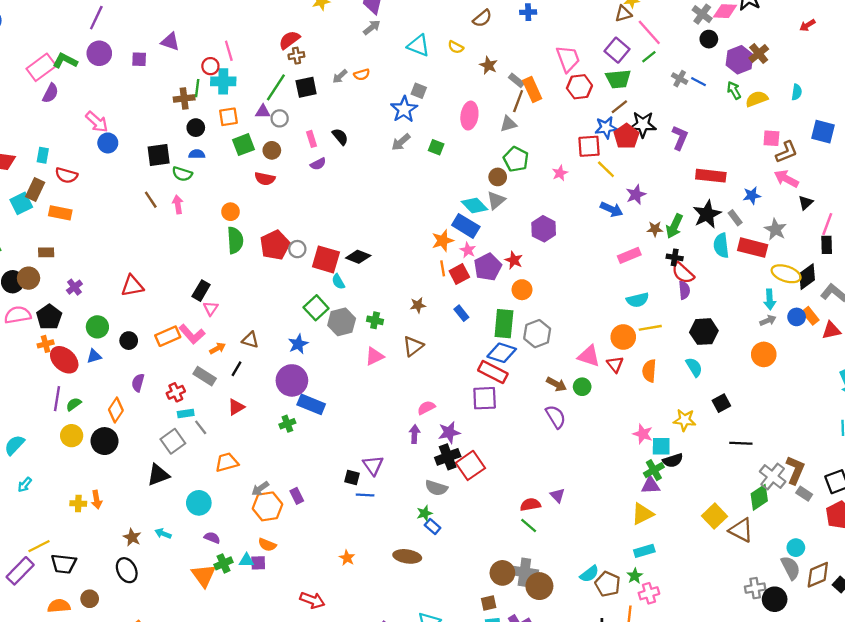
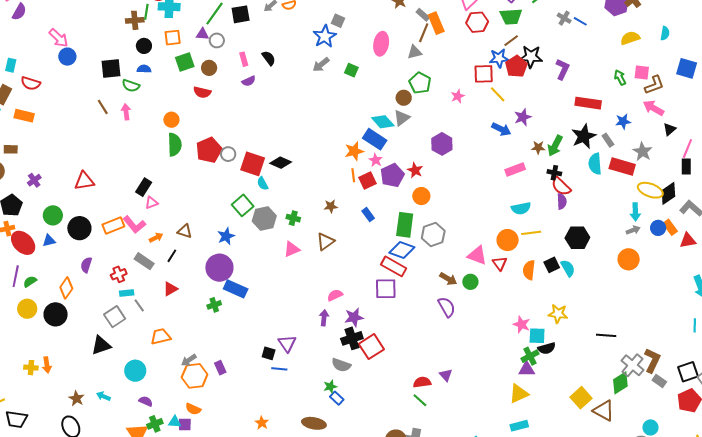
green arrow: (734, 90) -> (620, 78), moved
pink triangle: (211, 308) -> (151, 203), turned 32
black circle: (129, 341) -> (79, 228), size x1.5
black square: (721, 403) -> (552, 265), moved

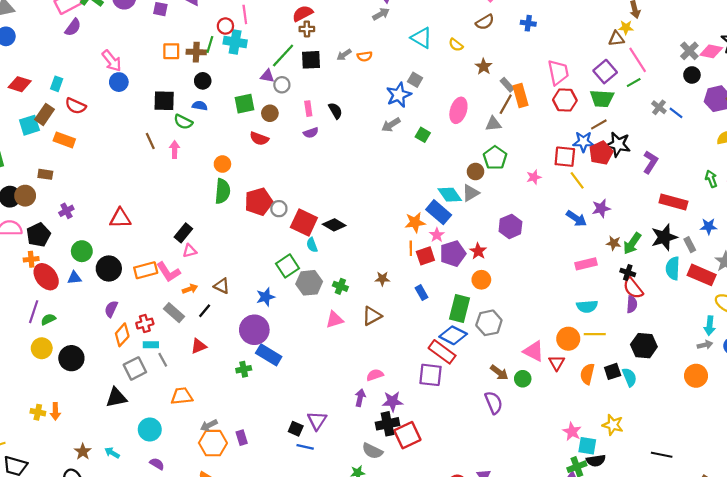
orange square: (173, 38) -> (171, 51), moved
orange diamond: (66, 288) -> (122, 335), moved

